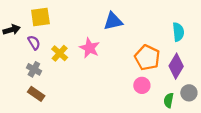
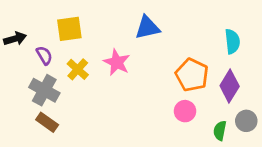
yellow square: (40, 17) -> (69, 29), moved
gray cross: (34, 69) -> (44, 90), size x1.5

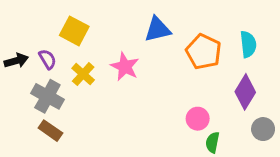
yellow square: (69, 29) -> (74, 31), turned 36
black arrow: (15, 39) -> (16, 61), moved
orange pentagon: (192, 75) -> (204, 52), moved
green semicircle: (220, 131) -> (213, 142), moved

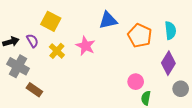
gray cross: (47, 96) -> (18, 66), moved

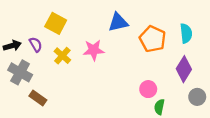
pink star: (86, 46) -> (94, 50), turned -30

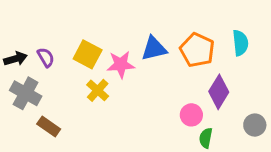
blue triangle: (118, 22) -> (154, 49), moved
yellow square: (56, 23) -> (88, 54), moved
yellow cross: (62, 56) -> (98, 90), moved
purple diamond: (184, 69) -> (219, 92), moved

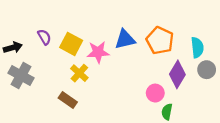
cyan semicircle: (240, 43) -> (197, 47), moved
purple semicircle: (46, 57) -> (44, 37), moved
gray circle: (255, 125) -> (207, 70), moved
brown rectangle: (49, 126) -> (68, 100), moved

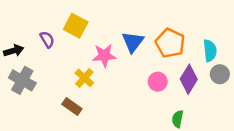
blue triangle: (125, 39) -> (133, 42), turned -40
yellow square: (71, 44) -> (76, 26), moved
pink circle: (155, 93) -> (158, 82), moved

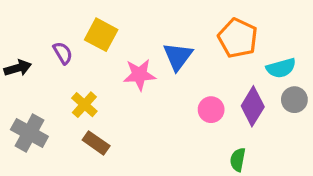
orange pentagon: (170, 43) -> (238, 38), moved
cyan semicircle: (210, 51) -> (281, 68), turned 80
yellow cross: (84, 78) -> (84, 105), moved
gray cross: (22, 80) -> (29, 133), moved

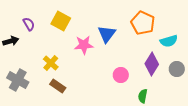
purple semicircle: (63, 53) -> (29, 24), moved
gray circle: (294, 100) -> (177, 69), moved
pink circle: (211, 110) -> (121, 75), moved

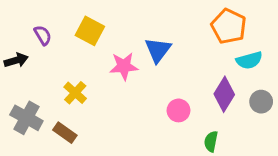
orange pentagon: (143, 23) -> (229, 26), moved
brown rectangle: (58, 86) -> (65, 133), moved

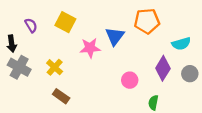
orange pentagon: (229, 26) -> (147, 21), moved, turned -30
black arrow: (16, 60) -> (12, 44), turned 98
gray cross: (26, 118) -> (19, 67), moved
brown rectangle: (65, 133) -> (61, 96), moved

